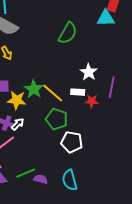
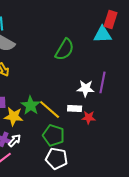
white star: (89, 72) -> (86, 88), turned -30
purple line: (112, 87) -> (103, 82), moved
white pentagon: (72, 142) -> (57, 158), moved

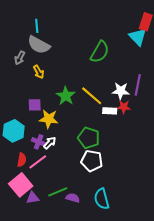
cyan triangle: (103, 34) -> (138, 37), turned 48
green star: (31, 105) -> (66, 96), moved
yellow line: (50, 109) -> (92, 96), moved
red star: (89, 117) -> (124, 107), moved

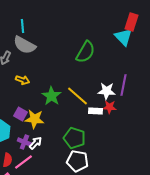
yellow arrow: (39, 72) -> (22, 80), moved, turned -40
purple square: (35, 105) -> (20, 114), moved, turned 32

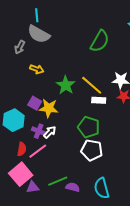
white rectangle: (95, 111) -> (99, 100), moved

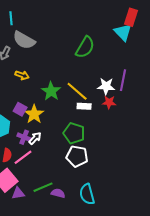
cyan line: (37, 15) -> (11, 18), moved
yellow star: (49, 108) -> (34, 114), turned 30

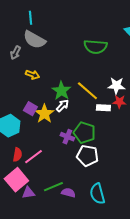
cyan line: (11, 18) -> (30, 18), moved
green semicircle: (85, 47) -> (95, 47), turned 65
white rectangle: (84, 106) -> (103, 108), moved
purple cross: (24, 137) -> (67, 137), moved
white arrow: (35, 138) -> (62, 106), moved

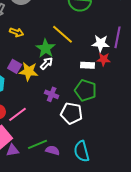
yellow line: (87, 91) -> (63, 34), moved
yellow star: (44, 114) -> (29, 71), turned -30
green pentagon: (84, 133) -> (86, 90), moved

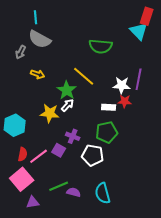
purple square: (15, 66) -> (59, 150), moved
green pentagon: (86, 90) -> (107, 132), turned -30
purple triangle: (13, 150) -> (33, 202), moved

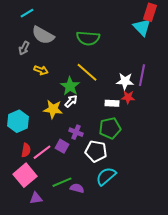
cyan line: (36, 17) -> (27, 13), moved, turned 64
green semicircle: (101, 46) -> (88, 38), moved
cyan semicircle: (103, 193) -> (106, 176), moved, turned 65

